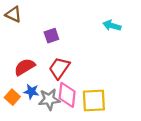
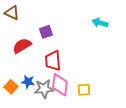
red semicircle: (25, 67) -> (22, 46), moved
red trapezoid: (59, 68) -> (53, 61), turned -40
yellow square: (94, 100) -> (84, 90), size x0.6

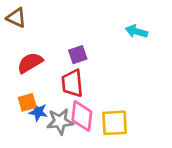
purple square: (46, 32) -> (78, 55), moved
orange square: (11, 87) -> (27, 102), moved, turned 32
yellow square: (84, 90) -> (115, 123), size x1.5

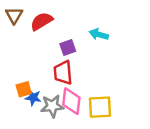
brown triangle: (16, 18) -> (14, 15), turned 36
cyan arrow: (136, 31) -> (99, 34), moved
red semicircle: (30, 63) -> (42, 21), moved

